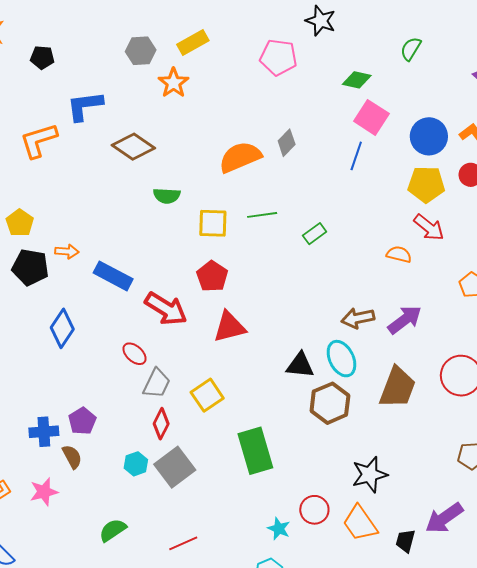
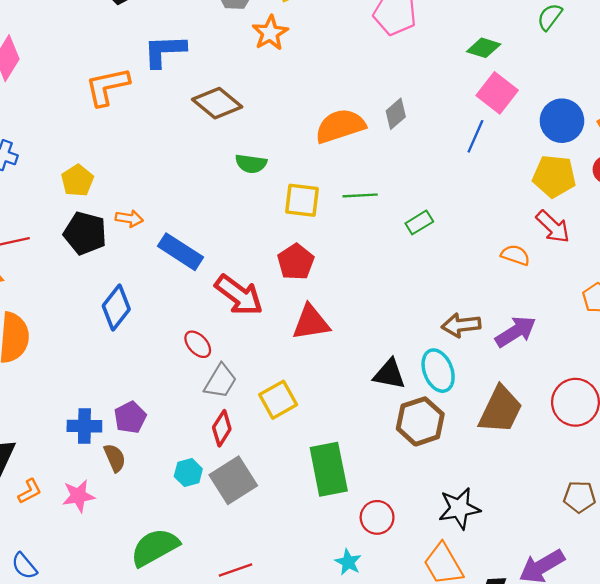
red circle: (314, 510) -> (377, 517), moved
green semicircle: (113, 530) -> (155, 547), size x1.5

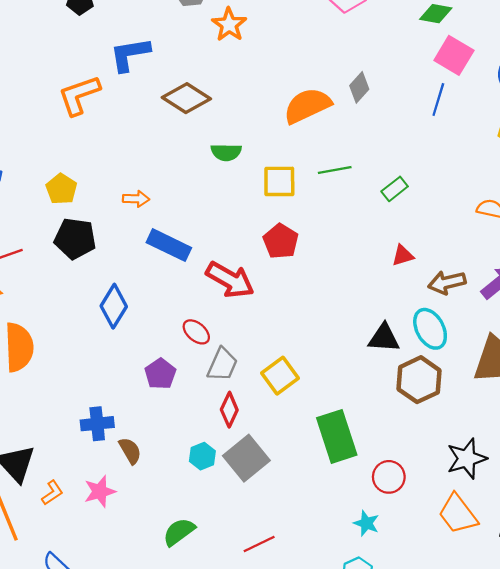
orange arrow: (129, 218) -> (136, 199), moved
red triangle: (311, 322) -> (403, 255), moved, size x0.6
purple pentagon: (130, 417) -> (160, 374), moved
green semicircle: (155, 547) -> (179, 532), size x0.7

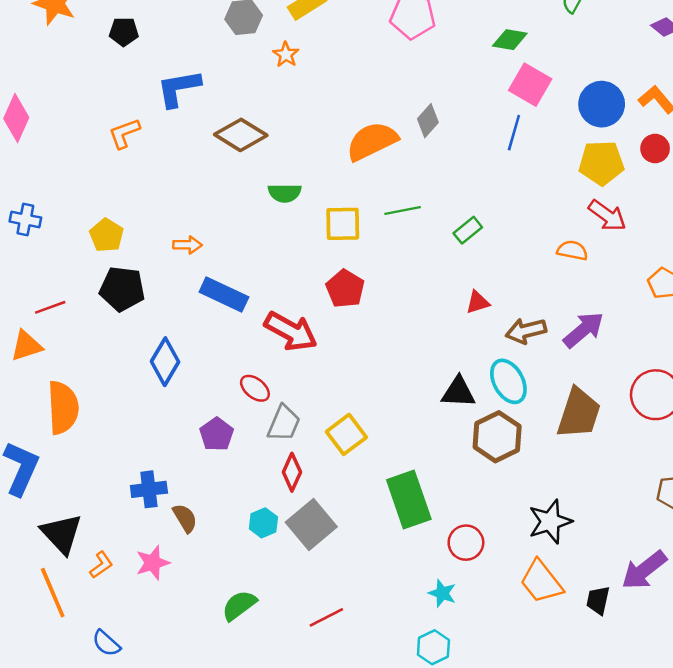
orange star: (229, 25) -> (286, 54), size x0.7
orange L-shape: (79, 95) -> (124, 133), size x0.7

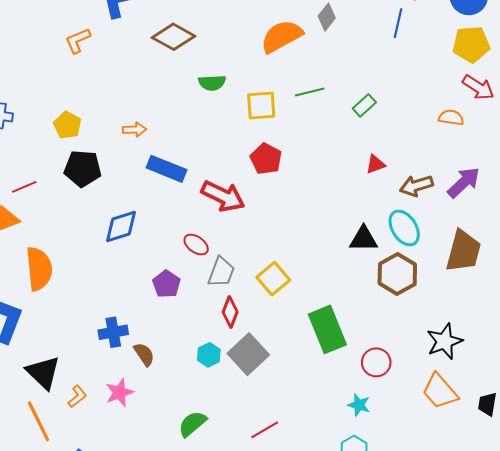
blue diamond: (165, 362) -> (121, 227), turned 45

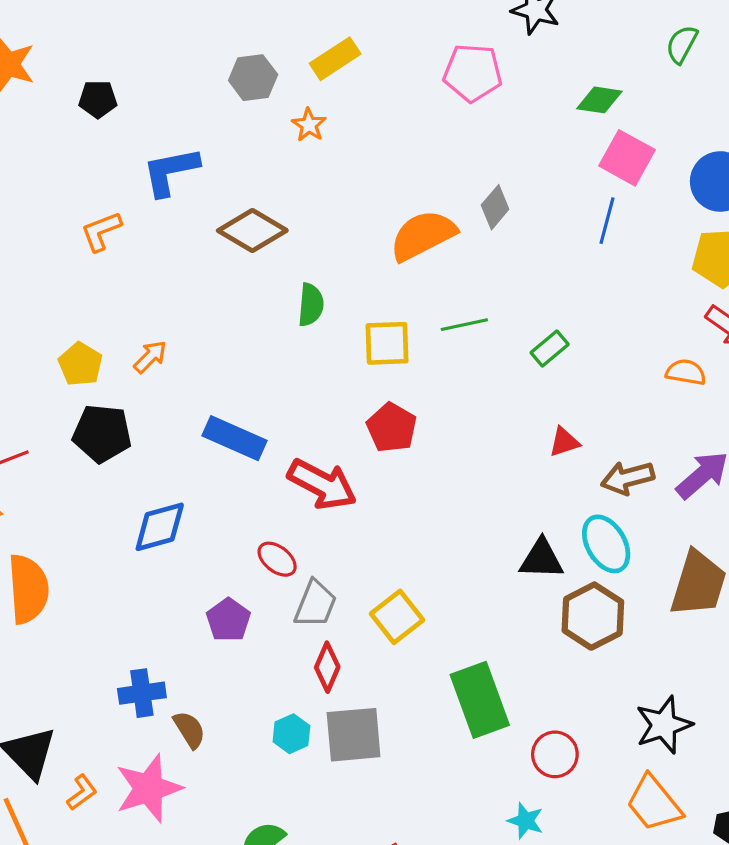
green semicircle: (212, 83) -> (311, 305), turned -84
orange arrow: (134, 130) -> (150, 357), moved, turned -45
gray square: (248, 354) -> (354, 735), turned 36
pink star: (119, 392) -> (149, 788), size x1.5

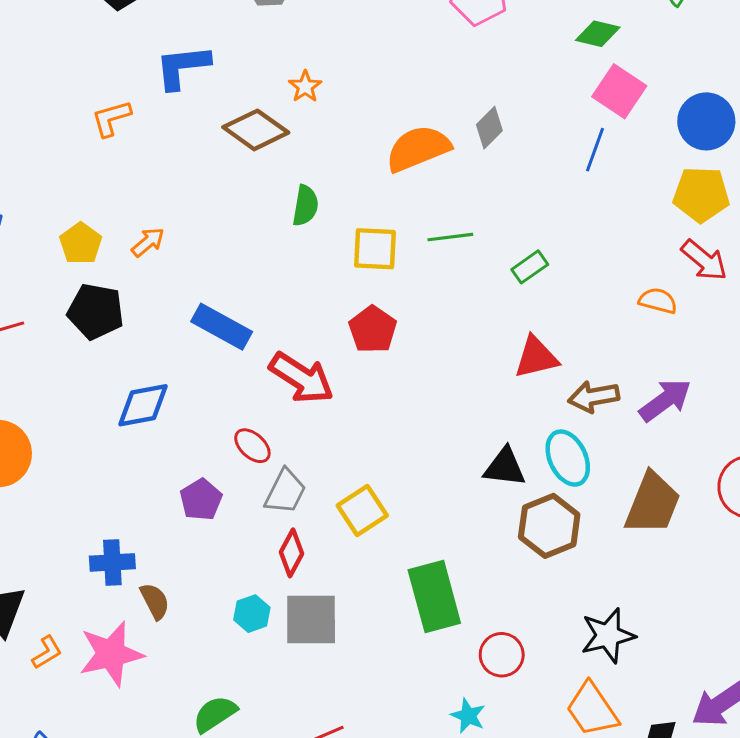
orange star: (309, 125) -> (305, 87), moved
red triangle: (564, 442) -> (536, 357), size x1.5

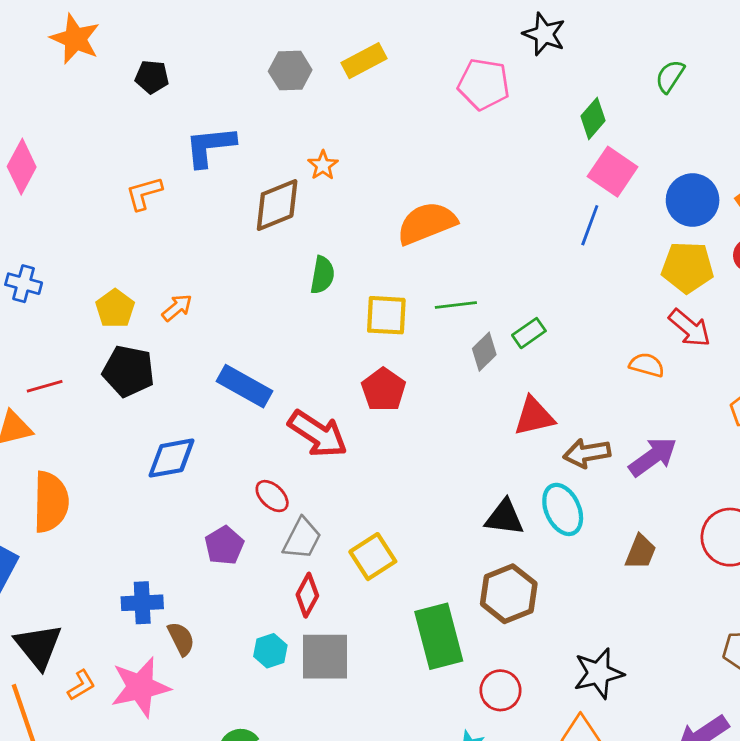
green diamond: (598, 34) -> (593, 118), turned -63
gray diamond: (489, 128) -> (484, 352), moved
brown diamond: (256, 130) -> (277, 205), turned -58
brown trapezoid: (653, 503) -> (641, 552), size x0.6
brown hexagon: (549, 526) -> (509, 594), moved

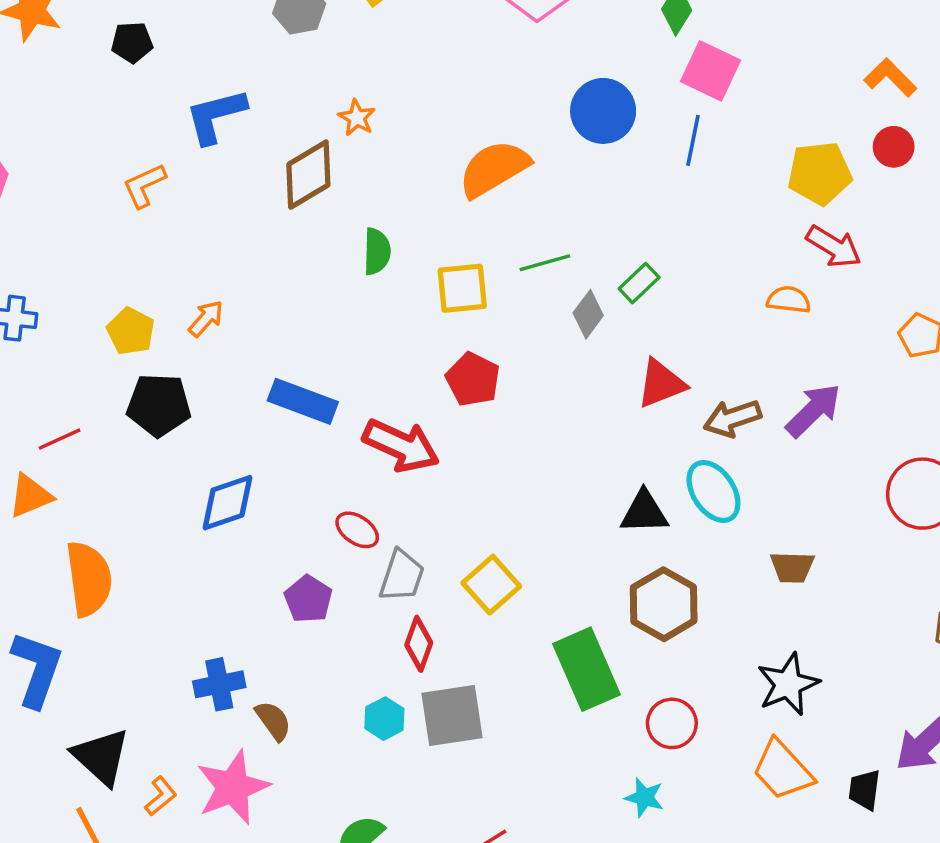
blue circle: (693, 200) -> (603, 111), moved
brown trapezoid: (641, 552) -> (792, 567), moved, turned 78

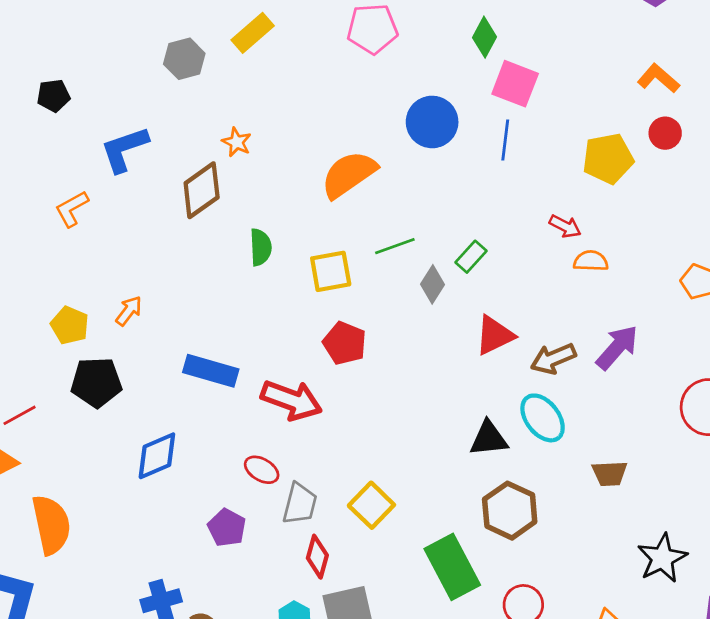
red arrow: (834, 247) -> (565, 226), moved, size x0.7
black star: (788, 684) -> (662, 558), moved

